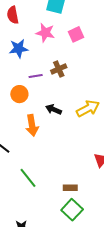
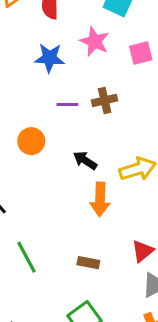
orange circle: (19, 94) -> (31, 141), moved
orange arrow: (32, 125) -> (100, 199), moved
brown rectangle: (70, 188) -> (88, 263), moved

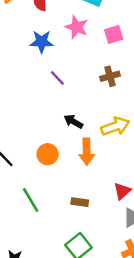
brown cross: (105, 100) -> (110, 76), moved
purple line: (67, 105) -> (57, 78), turned 49
orange circle: (31, 141) -> (48, 154), moved

